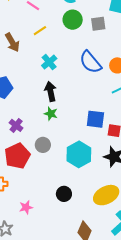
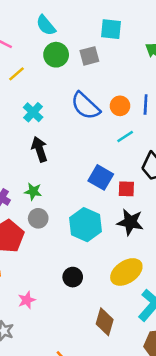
green star: (51, 114) -> (33, 191), moved
blue square: (95, 119) -> (101, 177), turned 30

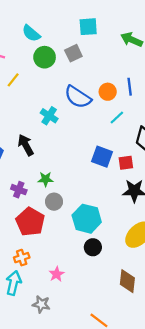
cyan cross: (33, 112) -> (49, 116), moved
black arrow: (39, 149) -> (26, 145), moved
cyan hexagon: (85, 225) -> (87, 219), moved

